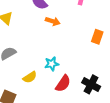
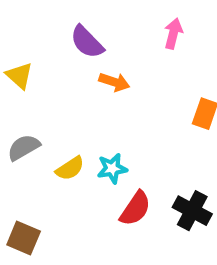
yellow semicircle: (30, 77) -> (70, 168), moved

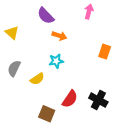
gray semicircle: (24, 147) -> (14, 68), turned -35
cyan star: (112, 168) -> (56, 61), moved
brown square: (24, 238) -> (47, 114), moved

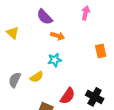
orange rectangle: (105, 52) -> (101, 51), turned -32
gray semicircle: (14, 68) -> (15, 80), moved

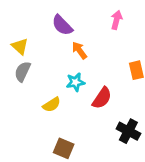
orange arrow: (58, 36) -> (79, 50), turned -144
gray semicircle: (15, 80) -> (23, 72), moved
red semicircle: (68, 96) -> (102, 98), moved

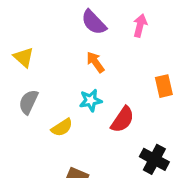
purple semicircle: (62, 25) -> (94, 22), moved
gray semicircle: (23, 72) -> (28, 102), moved

